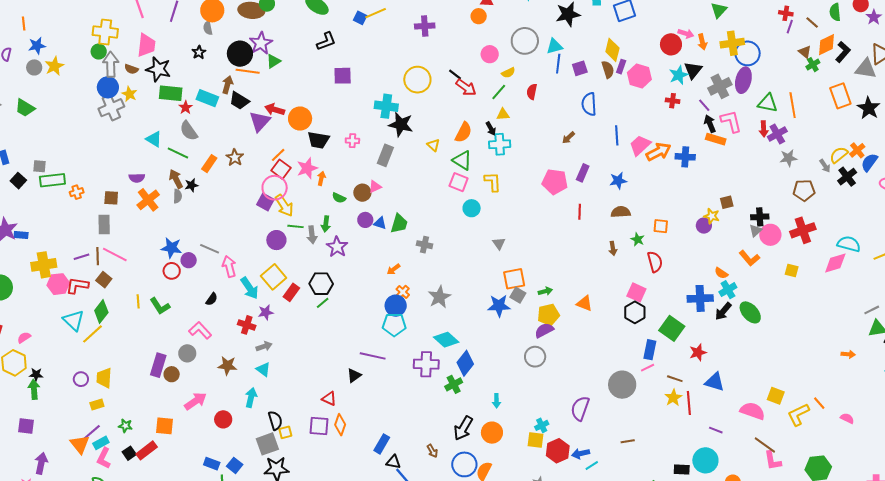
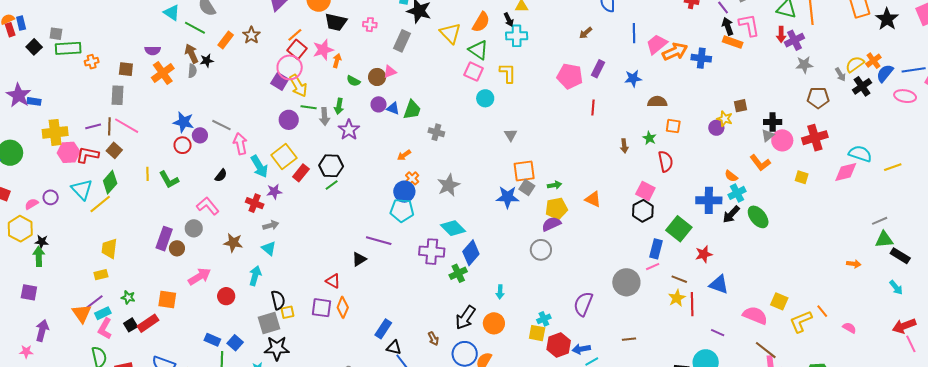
yellow triangle: (433, 145) -> (450, 33), size x1.6
brown semicircle: (621, 212) -> (657, 102), moved
purple circle: (81, 379) -> (51, 197), moved

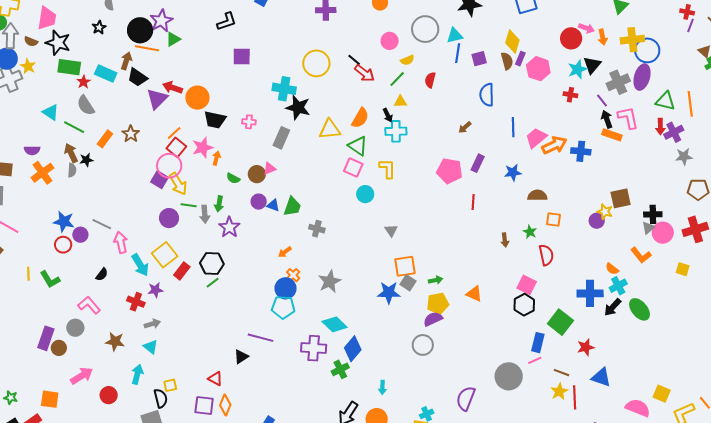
yellow triangle: (450, 33) -> (330, 129), turned -50
brown square: (740, 106) -> (621, 198), size x1.5
yellow square: (288, 312) -> (170, 385), moved

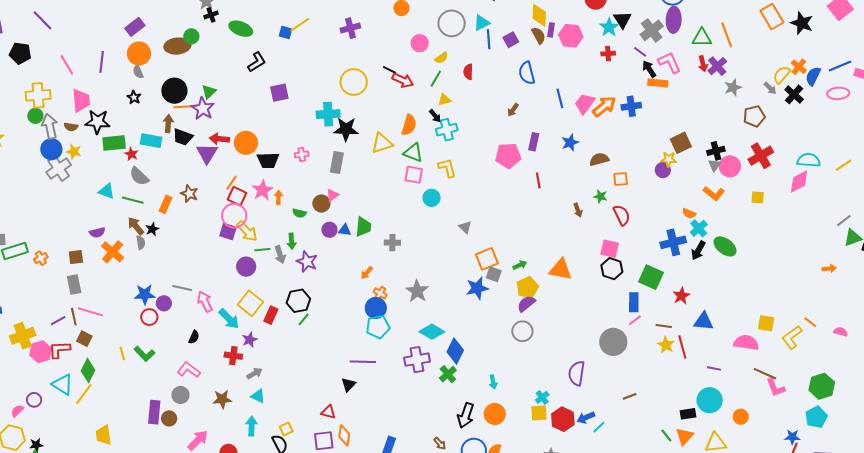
purple star: (161, 21) -> (203, 109), moved
orange triangle: (474, 294) -> (561, 269), size x1.4

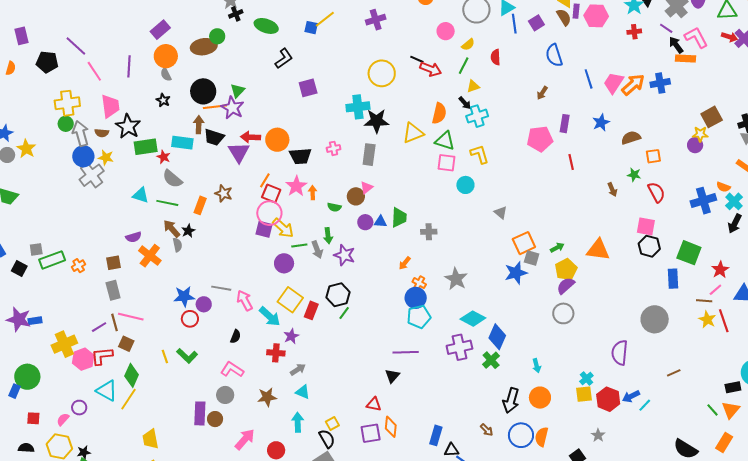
purple line: (43, 20) -> (76, 46), moved
red arrow: (703, 64) -> (729, 37), turned -56
black star: (98, 122) -> (128, 126), turned 30
blue cross: (673, 242) -> (703, 201), moved
pink line: (635, 320) -> (715, 290), moved

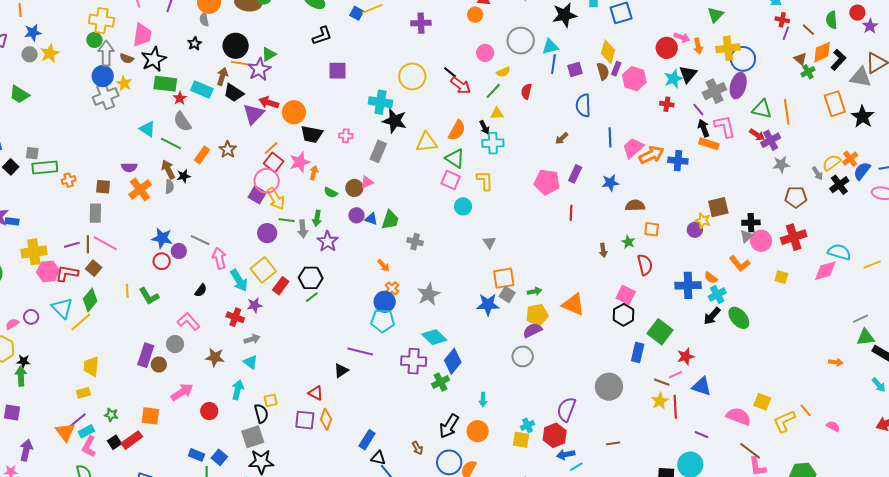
orange arrow: (405, 263) -> (383, 265), turned -96
red hexagon: (608, 399) -> (555, 435), moved

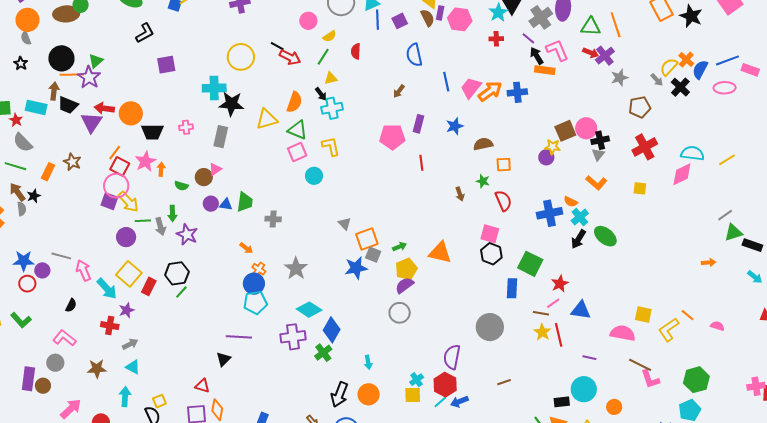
pink square: (451, 180) -> (297, 152), turned -36
pink circle: (761, 241) -> (586, 128), moved
gray triangle: (489, 242) -> (345, 224), moved
cyan line: (576, 467) -> (440, 402), moved

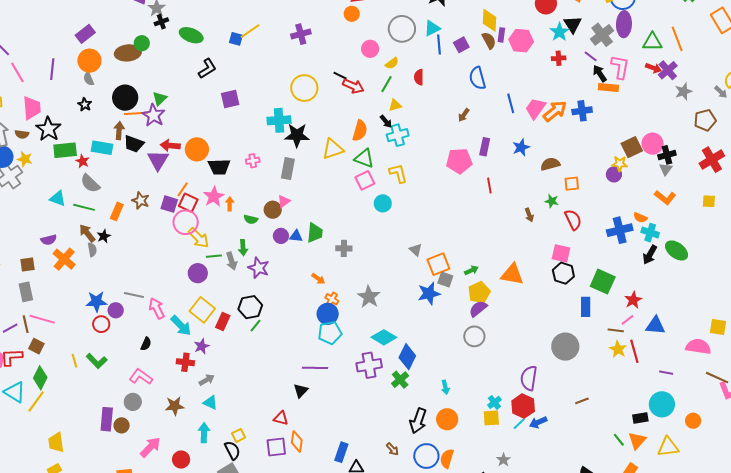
pink L-shape: (557, 50) -> (620, 67), turned 35
purple square: (109, 201) -> (169, 204), moved
cyan cross: (580, 217) -> (650, 233), turned -30

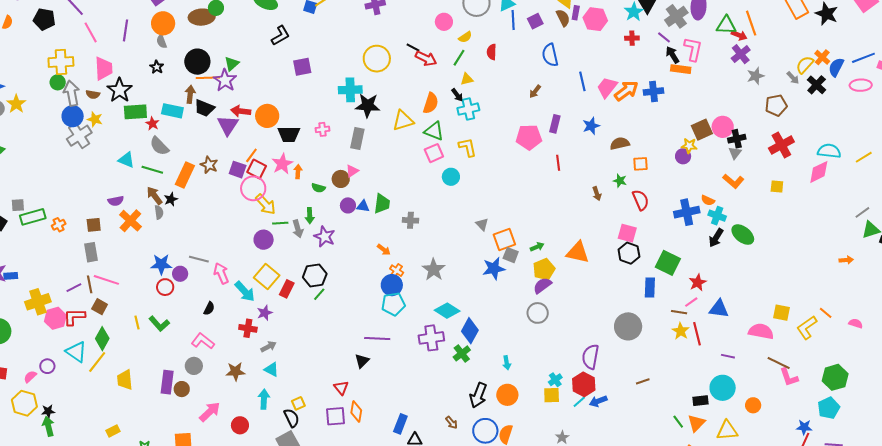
red arrow: (653, 68) -> (739, 35), moved
orange rectangle: (117, 211) -> (185, 175), size x1.4
red triangle: (281, 418) -> (341, 388), turned 35
yellow trapezoid: (56, 442) -> (125, 380), moved

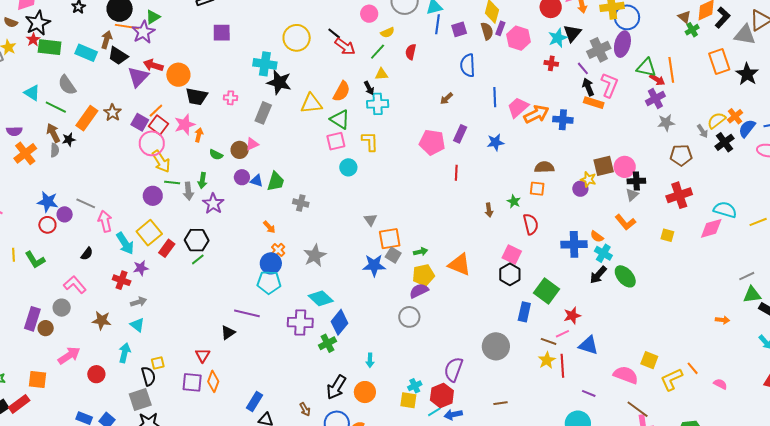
red star: (152, 124) -> (33, 40), moved
brown semicircle: (620, 144) -> (544, 167), moved

